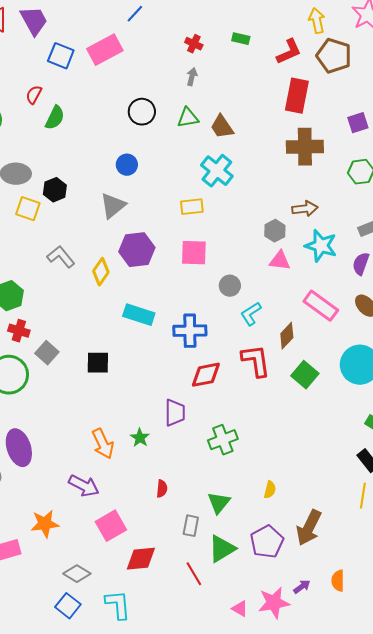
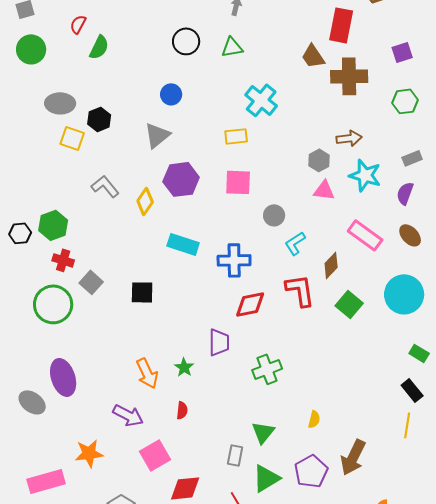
brown trapezoid: (222, 127) -> (313, 56), moved
red semicircle: (162, 489) -> (182, 410), moved

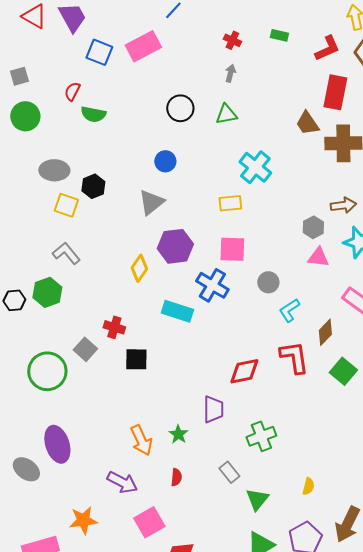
green semicircle: (99, 47) -> (93, 114), turned 75
gray L-shape: (105, 186) -> (66, 253), moved
red cross: (63, 260) -> (114, 327), moved
blue cross: (234, 260) -> (212, 285), moved, turned 32
gray rectangle: (235, 455) -> (229, 472), moved, turned -50

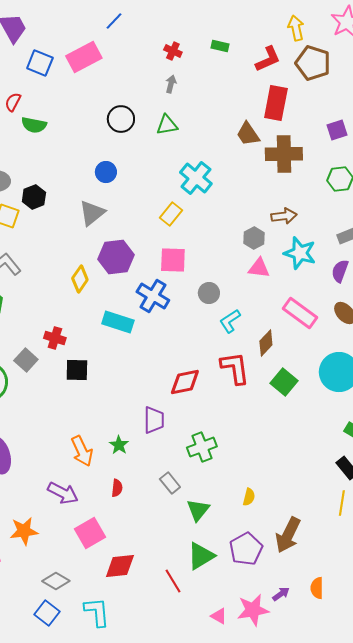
yellow rectangle: (230, 203) -> (171, 214), turned -45

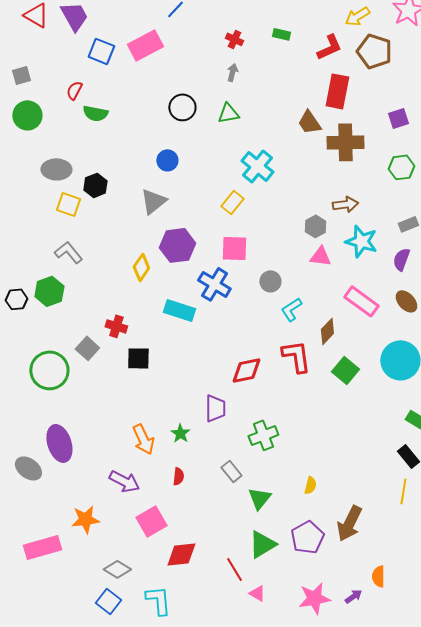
yellow arrow: (296, 28) -> (357, 16), turned -110
purple arrow: (281, 594) -> (353, 596), moved
pink triangle: (219, 616) -> (257, 593), moved

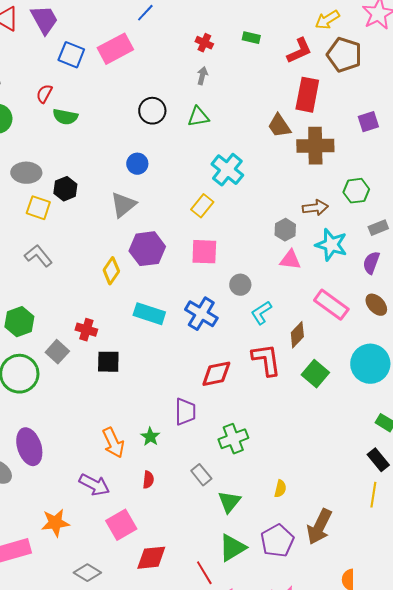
green hexagon: (401, 167) -> (356, 191), moved
blue cross: (214, 284) -> (201, 314), moved
green hexagon: (49, 291) -> (19, 322), moved

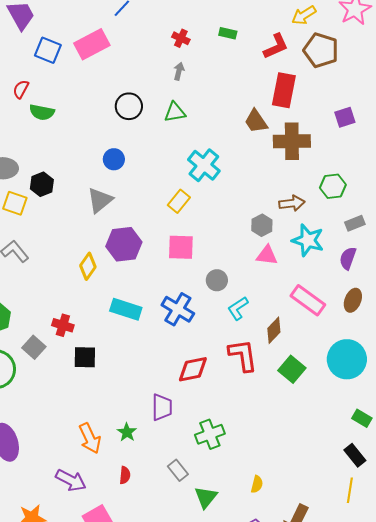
brown ellipse: (376, 305) -> (353, 300), turned 65

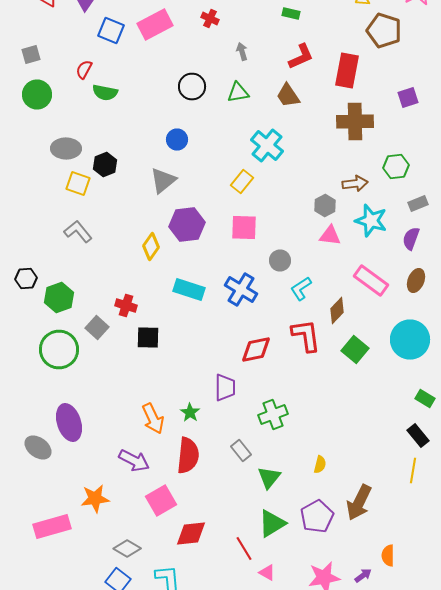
red cross: (181, 38) -> (210, 18), moved
red L-shape: (276, 46) -> (301, 56), moved
gray arrow: (179, 71) -> (242, 52), turned -30
brown trapezoid: (256, 121) -> (288, 96), moved
red semicircle: (125, 475) -> (188, 456), size x2.0

